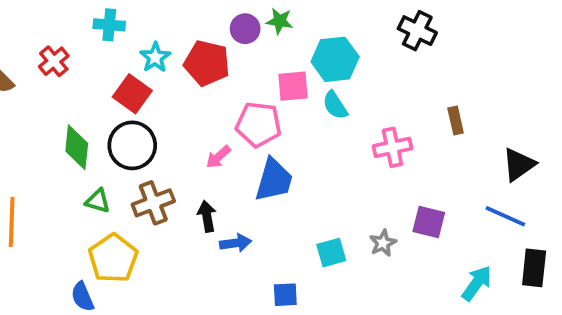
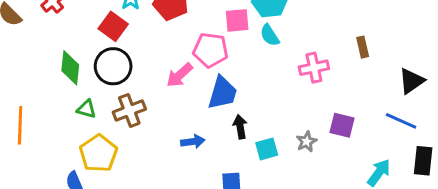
pink arrow: (218, 157) -> (180, 75), size x1.4
black arrow: (207, 216) -> (240, 127), moved

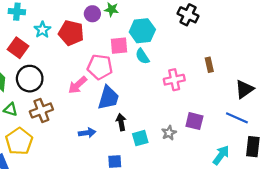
red square: (113, 26) -> (18, 48), moved

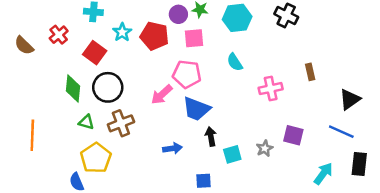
cyan hexagon: (142, 31) -> (237, 18), moved
pink square: (119, 46) -> (194, 38), moved
blue trapezoid: (108, 98) -> (196, 109), turned 95

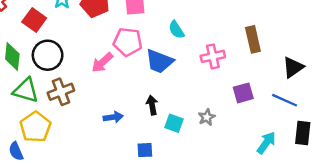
brown rectangle: (310, 72) -> (253, 39), size x1.5
blue trapezoid: (196, 109) -> (159, 61), moved
green triangle: (86, 122) -> (26, 90), size x1.6
purple square: (293, 135) -> (243, 93), moved, turned -30
cyan square: (232, 154) -> (174, 123), turned 36

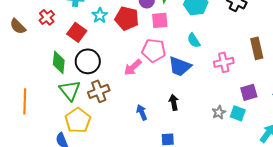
green triangle: (26, 90) -> (70, 90), turned 35
blue arrow: (113, 117) -> (142, 112), turned -105
cyan square: (174, 123) -> (238, 113), moved

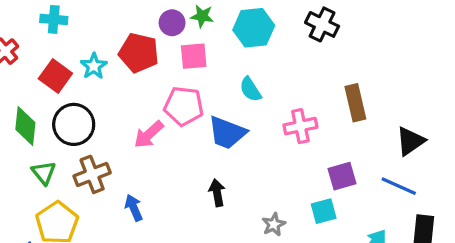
cyan star: (100, 15) -> (94, 66), moved
green triangle: (70, 90) -> (44, 173), size x0.7
blue arrow: (142, 112) -> (134, 208), moved
gray star: (219, 112) -> (274, 224), moved
cyan square: (238, 113) -> (324, 211), turned -35

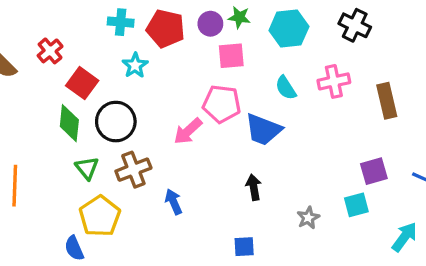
cyan cross: (54, 19) -> (121, 22), moved
red pentagon: (139, 53) -> (166, 29), moved
red square: (55, 76) -> (82, 83), moved
pink cross: (300, 126) -> (334, 81), moved

